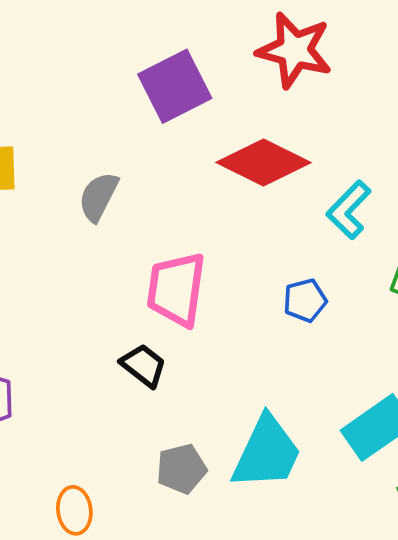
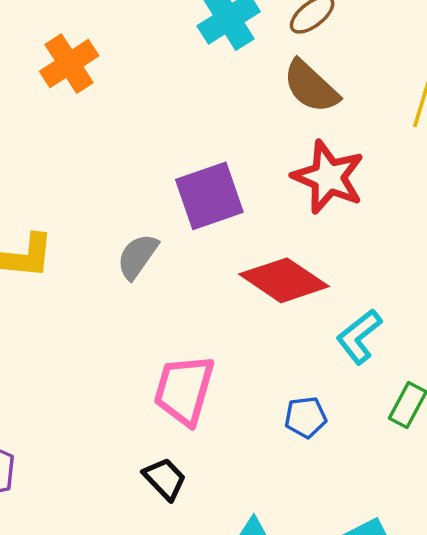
gray semicircle: (98, 197) -> (137, 256), moved
black trapezoid: (144, 365) -> (165, 479), moved

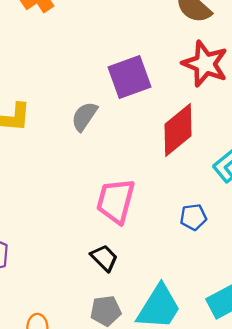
red diamond: (284, 280) -> (178, 130), turned -72

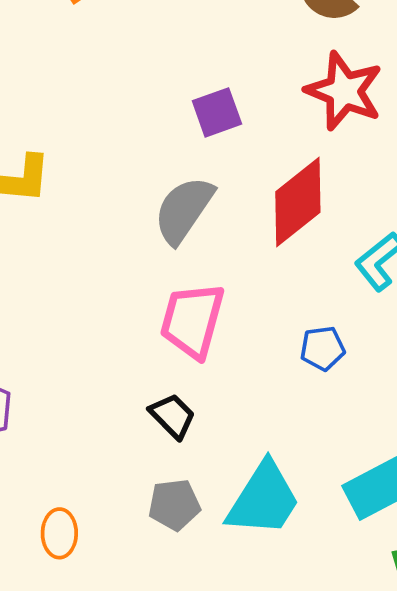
purple square: (129, 77) -> (217, 112), size x0.7
gray semicircle: (84, 116) -> (184, 210), moved, size x1.4

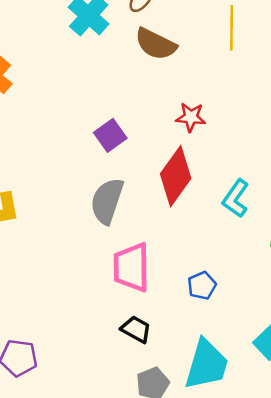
red star: (344, 91) -> (191, 117), moved, size x0.6
blue pentagon: (322, 348) -> (202, 286), moved

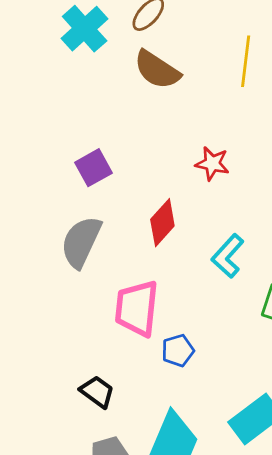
red star: (191, 117) -> (212, 164), moved
red diamond: (176, 176) -> (162, 223), size x0.7
pink trapezoid: (131, 267) -> (137, 308), moved

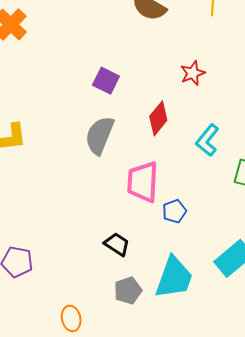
red star: (212, 164) -> (193, 73), turned -30
purple square: (94, 168) -> (106, 81), turned -32

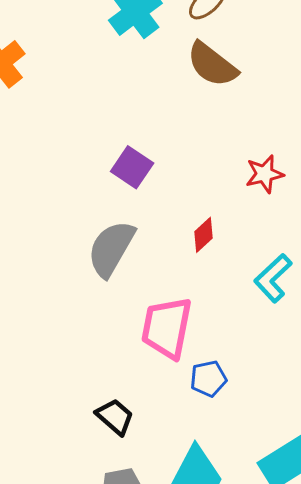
red diamond: (158, 118) -> (203, 235), size x0.7

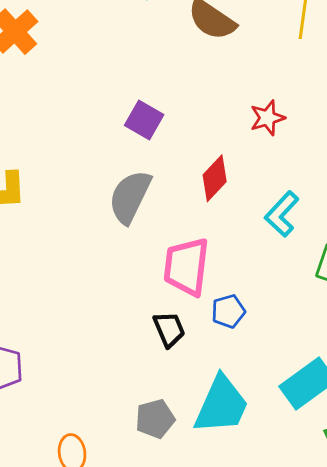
red diamond: (203, 235) -> (215, 178), size x1.4
black trapezoid: (115, 417) -> (169, 329), moved, turned 30

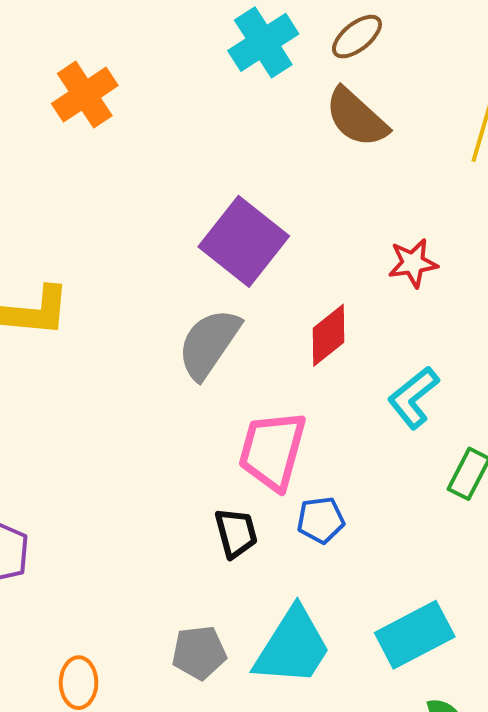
purple square: (144, 120) -> (244, 241), size x1.6

